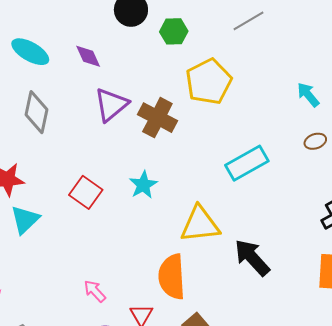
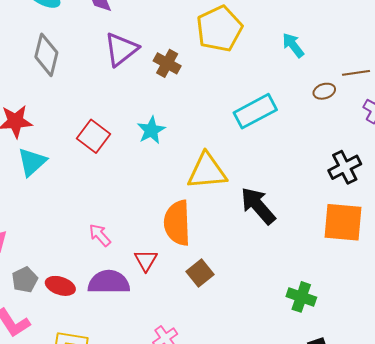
cyan arrow: (308, 95) -> (293, 45), moved
brown cross: (157, 118) -> (167, 63), size x0.7

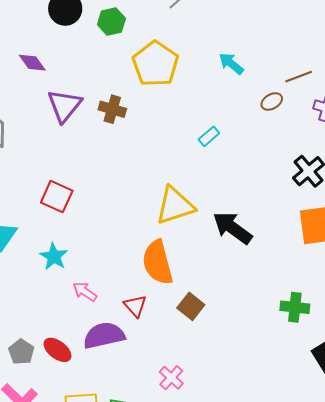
cyan rectangle: (255, 111) -> (209, 136), size x0.5
cyan star: (151, 130) -> (54, 257), moved
red ellipse: (60, 286) -> (57, 350), turned 32

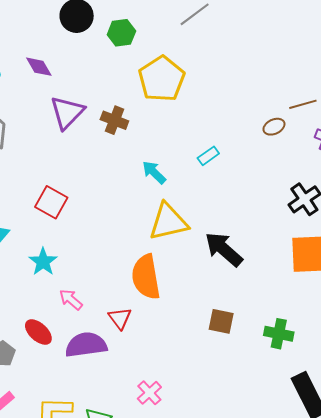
cyan arrow: (231, 64) -> (154, 172), moved
brown square: (191, 306) -> (221, 321), moved, turned -32
red ellipse: (57, 350) -> (38, 332), moved

